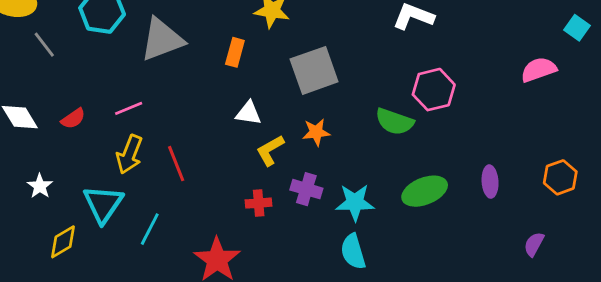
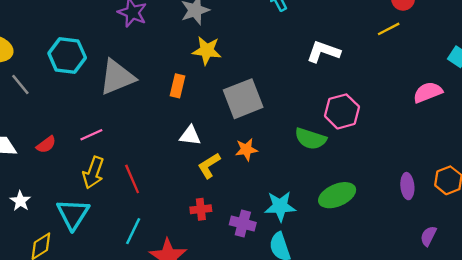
purple ellipse: (490, 182) -> (407, 186), moved
purple cross: (306, 189) -> (243, 224), moved
cyan line: (150, 229) -> (133, 231), moved

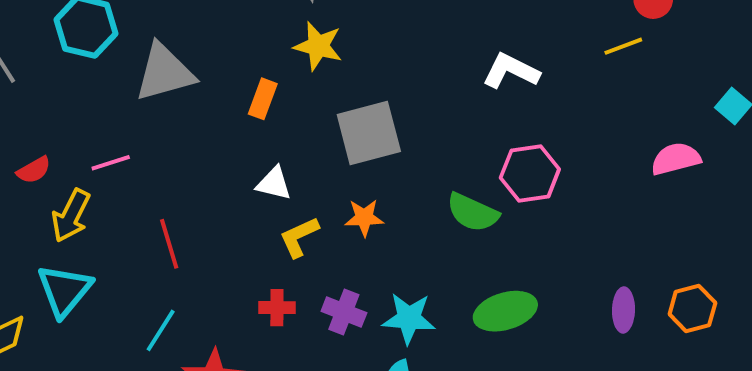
yellow arrow: (93, 173) -> (71, 216), moved
purple cross: (243, 224) -> (344, 312), moved

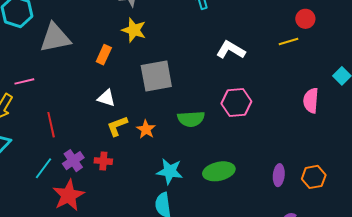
pink semicircle: (676, 159) -> (311, 100), turned -75
green semicircle: (473, 212) -> (191, 119), moved, turned -32
orange star: (364, 218) -> (146, 129), moved, turned 30
purple cross: (344, 312) -> (73, 161), moved, turned 30

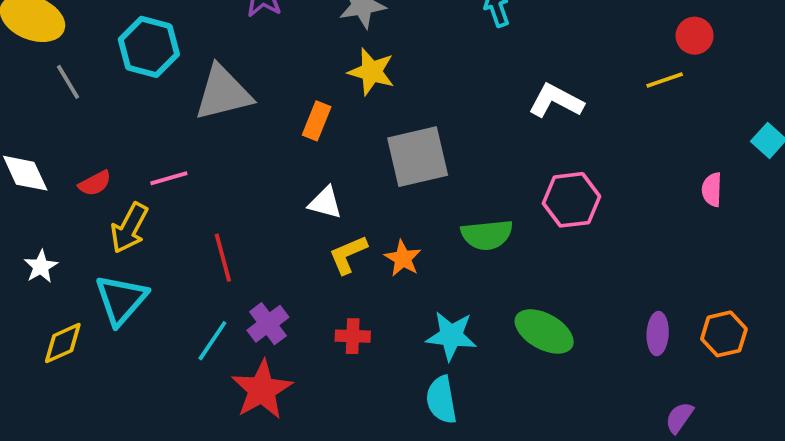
pink semicircle: (311, 100) -> (712, 190), size x0.7
red cross: (103, 161) -> (353, 336), moved
green ellipse: (219, 171) -> (544, 331), turned 44

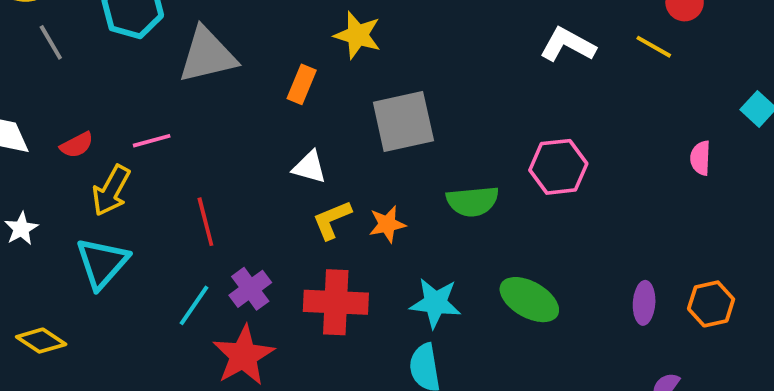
yellow line: (665, 80) -> (654, 47), turned 48
white L-shape: (556, 101) -> (568, 45), moved
orange star: (403, 258) -> (387, 224), turned 30
red cross: (353, 336) -> (336, 302), size x1.8
yellow diamond: (63, 343) -> (41, 341), moved, turned 57

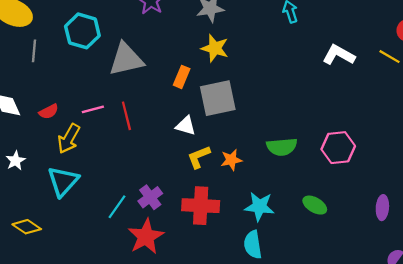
gray line: (51, 42) -> (34, 51), turned 35
gray square: (403, 122) -> (218, 98), moved
pink hexagon: (558, 167) -> (338, 148), moved
red line: (205, 222) -> (126, 116), moved
green ellipse: (529, 300) -> (315, 205), size x0.7

